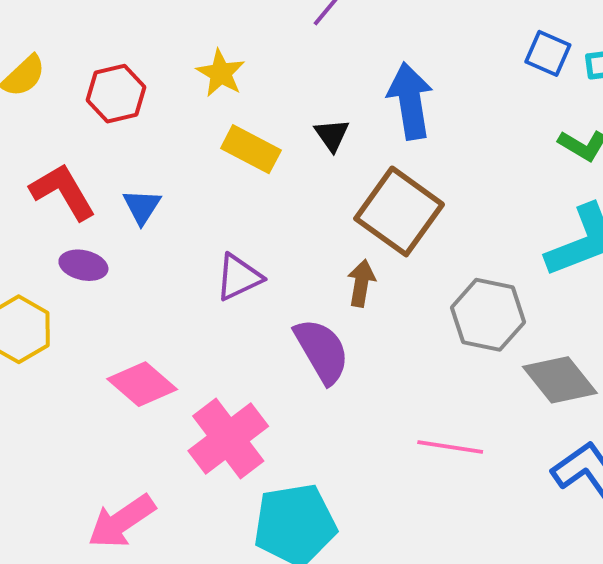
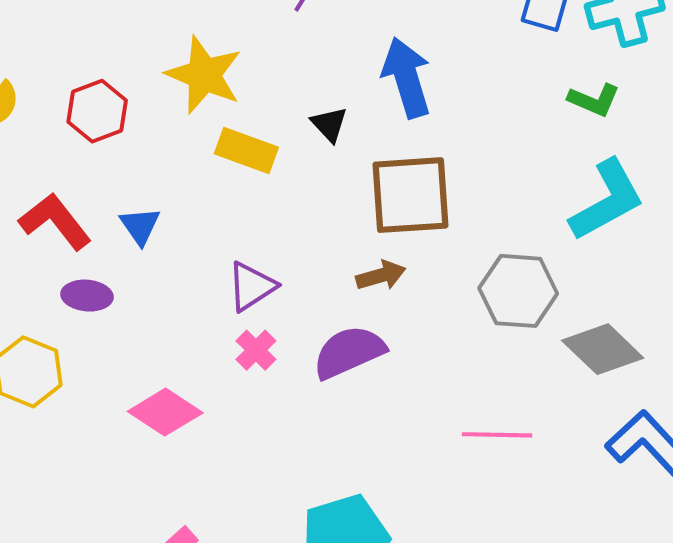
yellow star: (221, 73) -> (204, 75), size x1.5
brown square: (399, 211) -> (410, 195), turned -32
brown arrow: (361, 283) -> (381, 276), turned 72
purple semicircle: (322, 351) -> (349, 352), turned -76
pink cross: (228, 438) -> (256, 350), moved, size x0.5

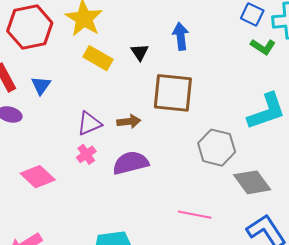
blue arrow: (407, 78) -> (181, 36), size x0.7
green L-shape: (594, 100) -> (263, 47), moved
red hexagon: (97, 111) -> (30, 27), size x1.5
brown arrow: (381, 276) -> (129, 122), moved

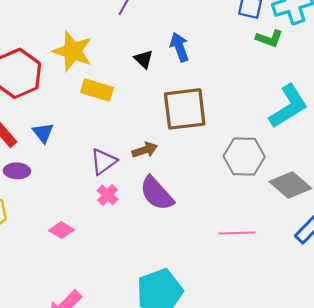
black triangle: (140, 52) -> (144, 59), moved
purple semicircle: (131, 163) -> (157, 193), turned -105
pink diamond: (38, 177) -> (61, 230), size x0.7

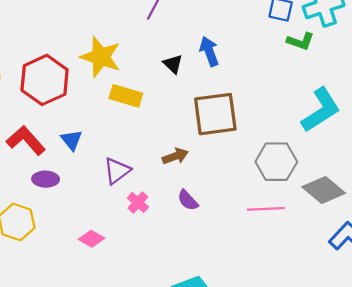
purple triangle: (103, 162) -> (117, 171), moved
purple semicircle: (157, 193) -> (188, 200), size x0.6
pink line: (237, 233) -> (266, 209), moved

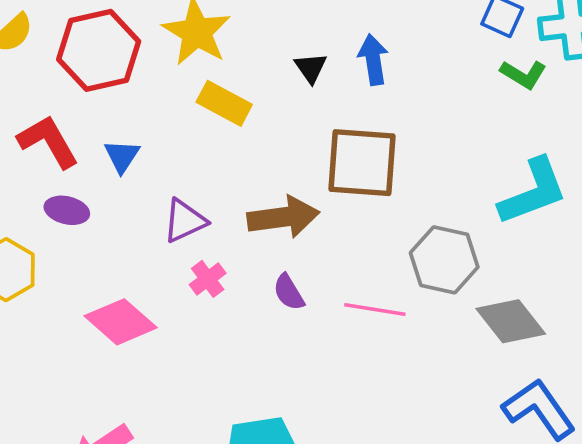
brown arrow: (175, 156) -> (283, 217), size x1.6
pink line: (266, 209) -> (375, 309), moved
pink diamond: (91, 239) -> (121, 322), size x1.6

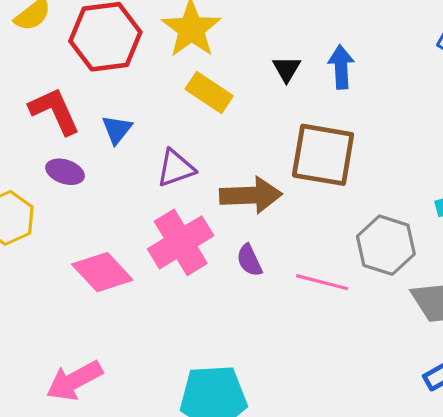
purple triangle: (185, 221) -> (176, 168), moved
pink cross: (208, 279) -> (181, 242), size x2.0

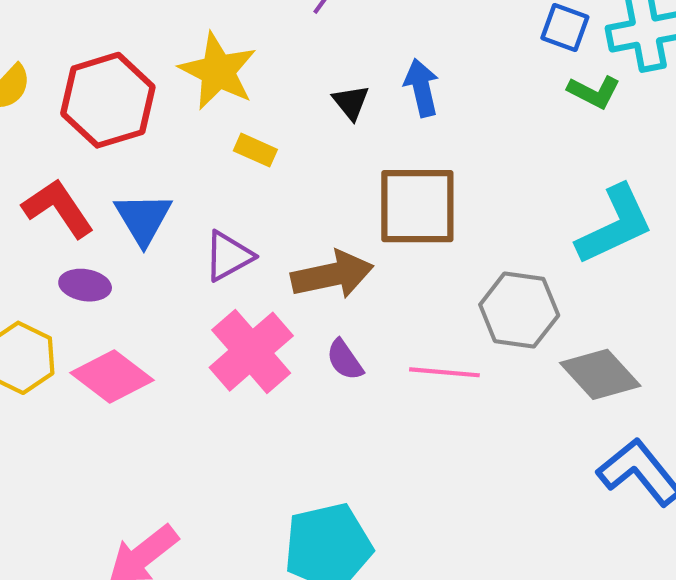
yellow rectangle: (209, 92) -> (255, 150), size x0.7
blue triangle: (117, 129) -> (143, 219), size x1.4
pink diamond: (102, 272) -> (112, 376), moved

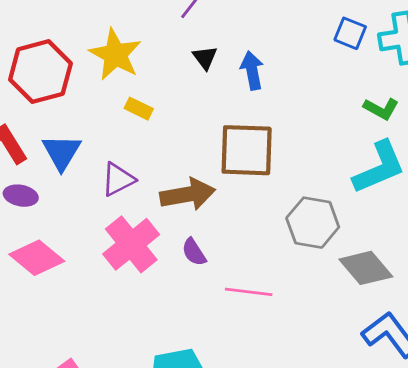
green L-shape: (594, 92) -> (381, 109), moved
black triangle: (351, 102) -> (205, 58), moved
pink line: (444, 372) -> (249, 292), moved

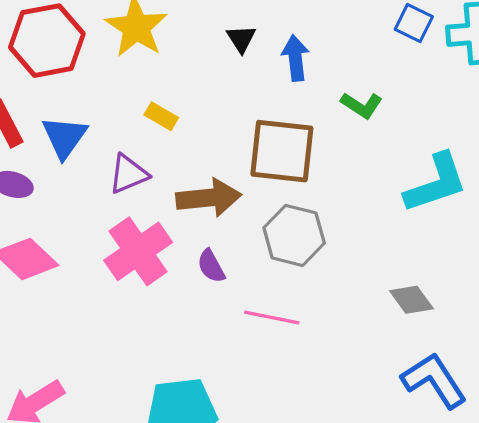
yellow rectangle: (139, 109) -> (161, 116), moved
green L-shape: (381, 109) -> (362, 105), moved
gray hexagon: (313, 223) -> (294, 235), moved
gray diamond: (366, 268) -> (411, 300), size x0.7

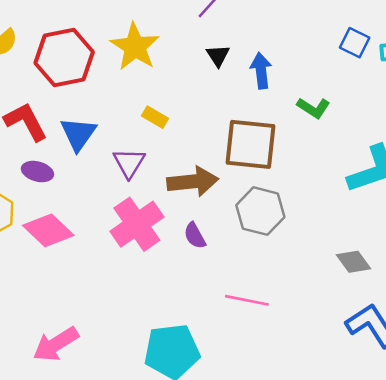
purple triangle: (128, 174) -> (129, 163), turned -36
pink line: (272, 318) -> (247, 300), moved

